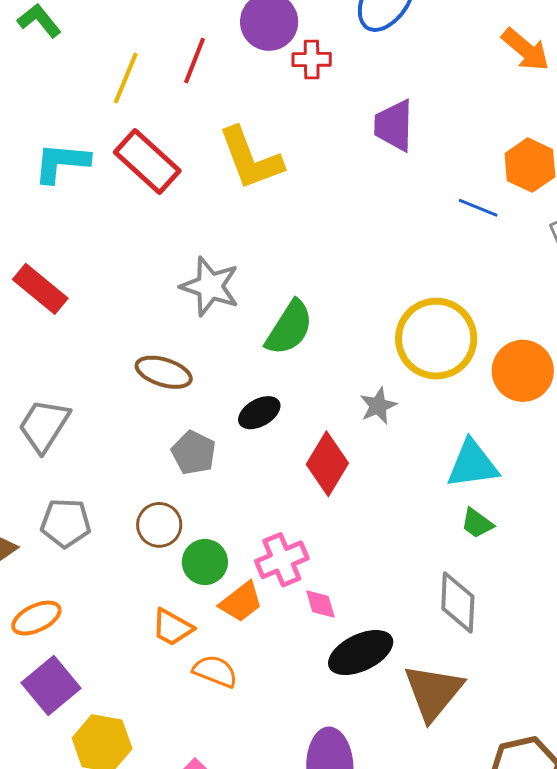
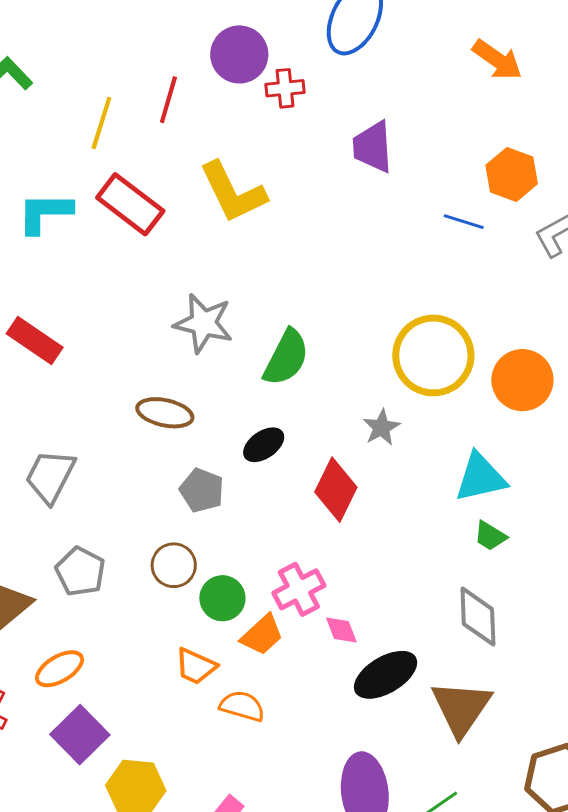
gray pentagon: (66, 523) -> (80, 572), turned 30

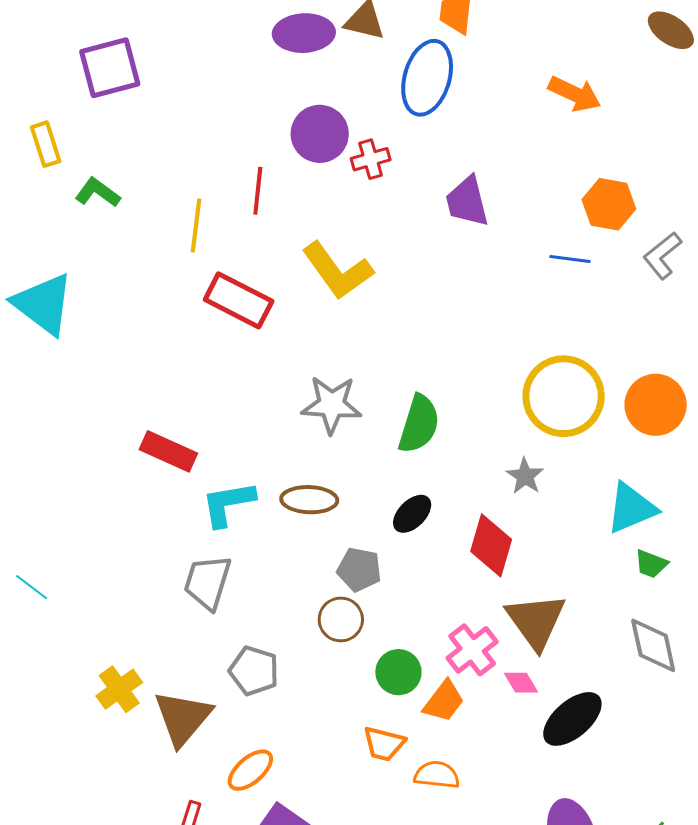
cyan L-shape: (45, 213) -> (228, 504), moved
brown circle: (174, 565) -> (341, 619), moved
brown triangle: (461, 708) -> (536, 621), moved

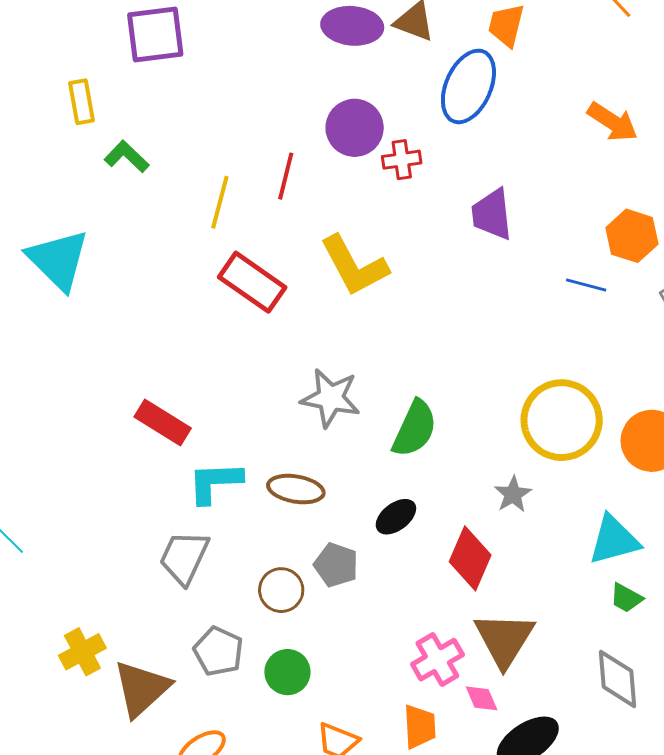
brown circle: (341, 619) -> (281, 590), moved
green circle: (398, 672) -> (287, 672), moved
orange trapezoid: (444, 701) -> (420, 727), moved, turned -48

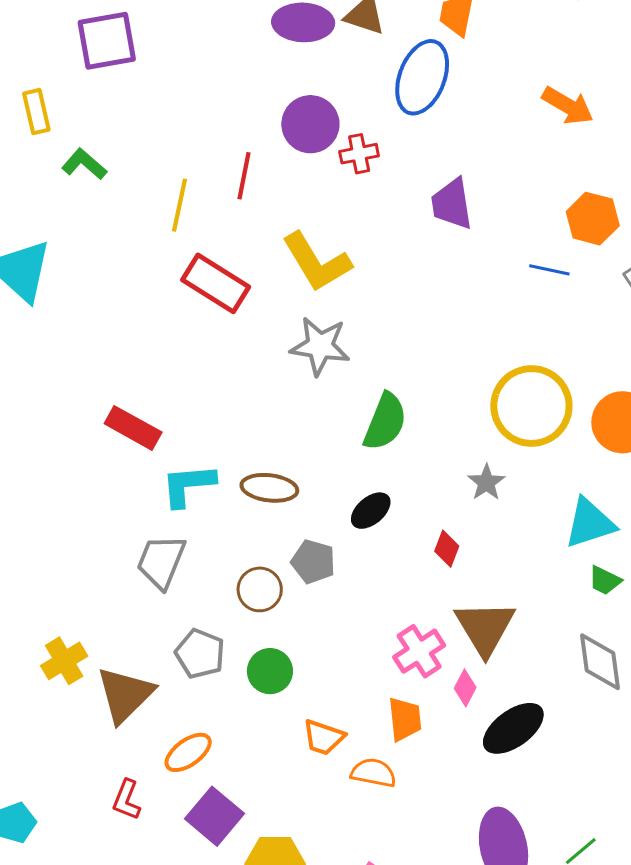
gray star: (331, 398) -> (320, 346), moved
red diamond: (470, 558) -> (447, 549), size x0.6
pink diamond: (482, 698) -> (465, 688), turned 54

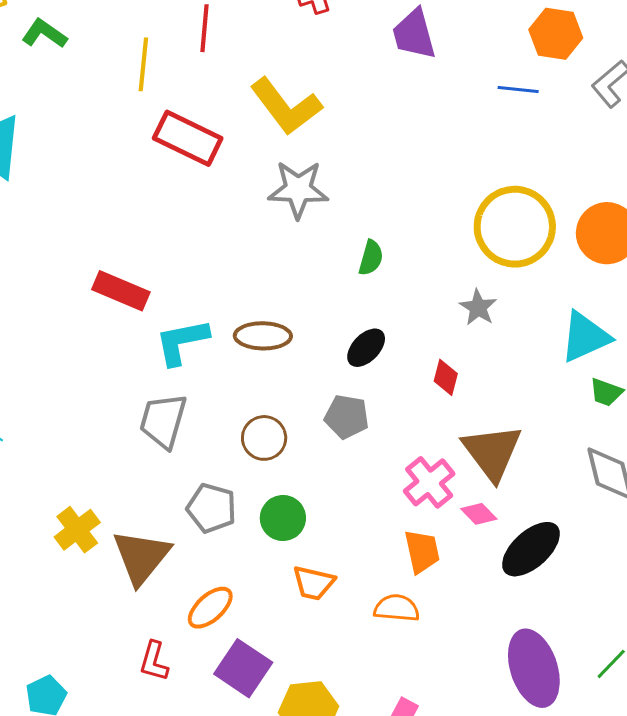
green semicircle: (385, 422) -> (371, 258), size x0.6
gray pentagon: (313, 562) -> (347, 417), moved
pink diamond: (465, 688) -> (479, 514), turned -66
orange trapezoid: (324, 737) -> (314, 583), moved

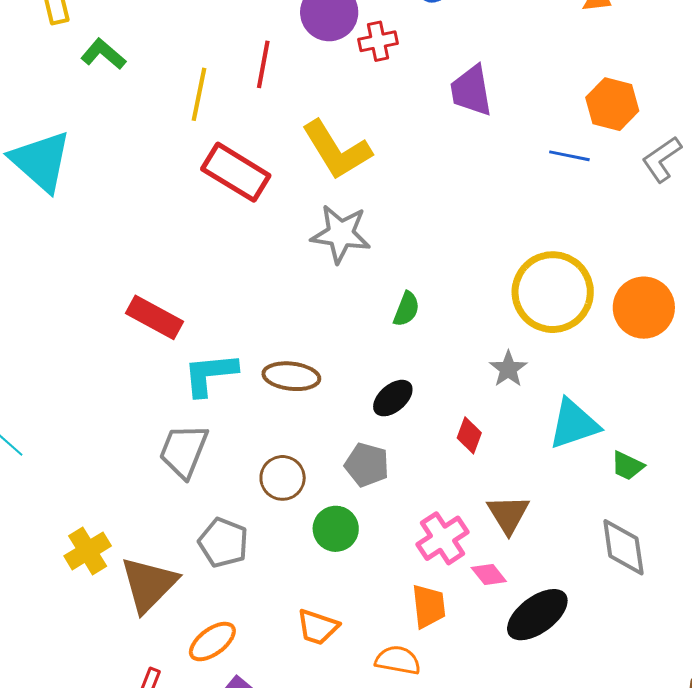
cyan triangle: (585, 337) -> (574, 424), moved
brown triangle: (492, 452) -> (508, 514), size x0.7
green circle: (283, 518) -> (336, 529), moved

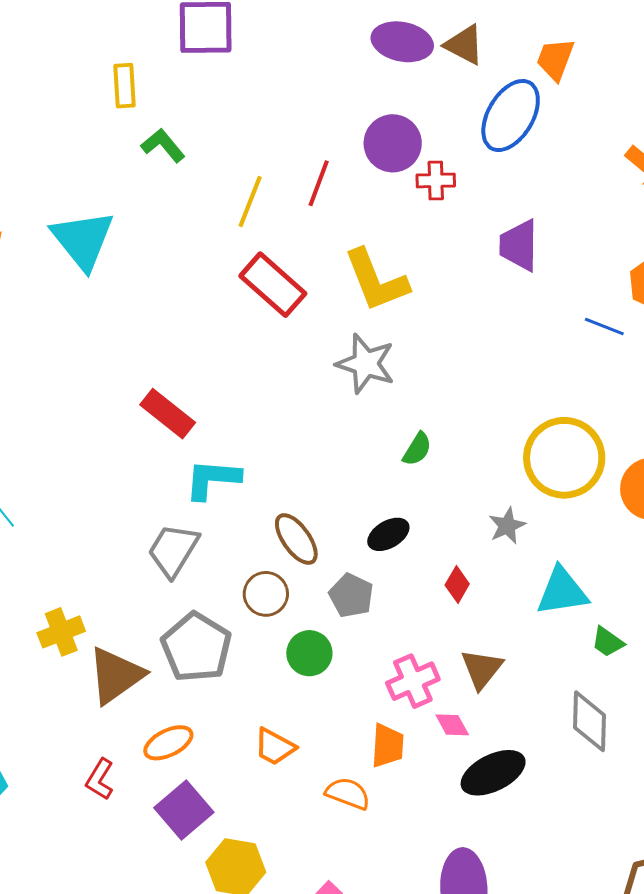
brown ellipse: (291, 376) -> (296, 539), moved, turned 38
gray pentagon: (223, 543) -> (196, 647), size x1.4

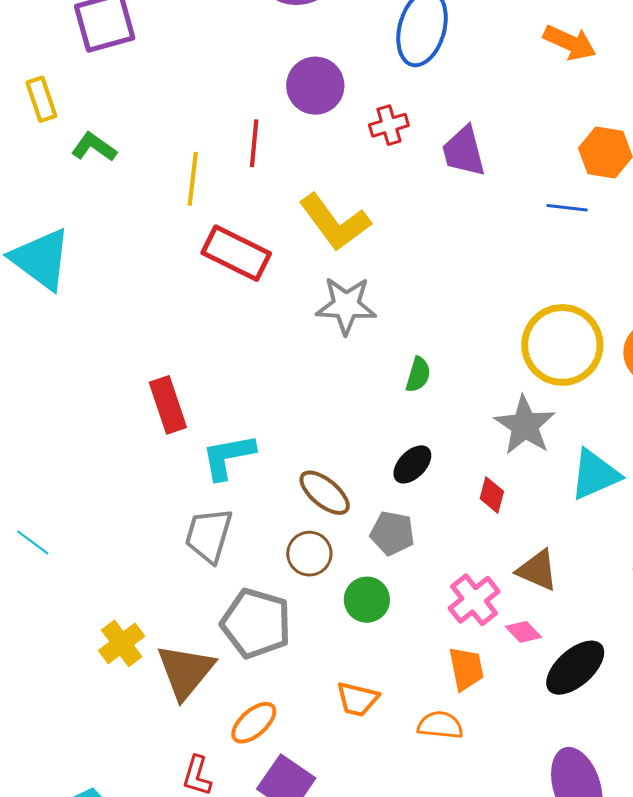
red cross: (436, 180) -> (389, 125), moved
red rectangle: (168, 414) -> (168, 405), turned 48
gray star: (507, 526) -> (525, 425), size x1.6
brown triangle: (482, 669) -> (537, 570), turned -30

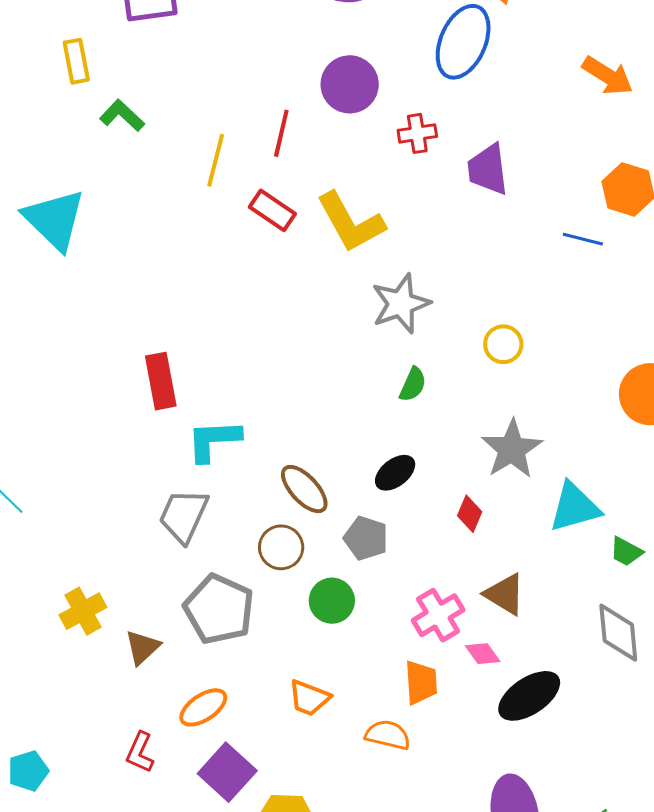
red rectangle: (236, 253) -> (272, 210), moved, size x0.7
gray star: (346, 305) -> (401, 304), moved, turned -30
yellow circle: (562, 345) -> (503, 344), moved, size x0.5
brown triangle: (185, 671) -> (142, 647), size x0.6

